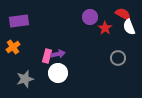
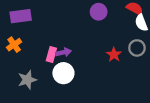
red star: (105, 28) -> (114, 55), moved
gray circle: (118, 58) -> (137, 48), moved

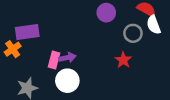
purple rectangle: (21, 16) -> (27, 32), moved
gray circle: (137, 48) -> (133, 33), moved

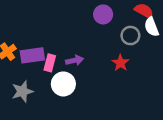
purple rectangle: (27, 32) -> (32, 55), moved
purple arrow: (67, 58) -> (75, 60), moved

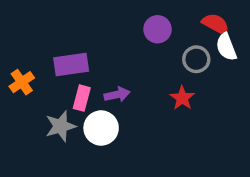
purple rectangle: (32, 55) -> (71, 65), moved
gray star: (22, 91) -> (61, 126), moved

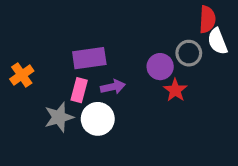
red semicircle: (216, 24) -> (207, 19), turned 64
purple circle: (158, 29) -> (160, 67), moved
purple rectangle: (71, 65) -> (89, 58), moved

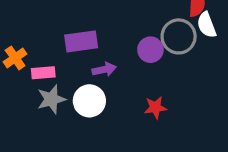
gray circle: (189, 53) -> (179, 36), size x1.4
pink rectangle: (79, 90) -> (43, 73), moved, turned 70
red star: (175, 90) -> (155, 107), moved, turned 30

